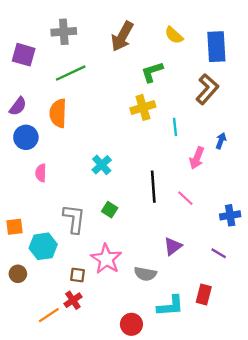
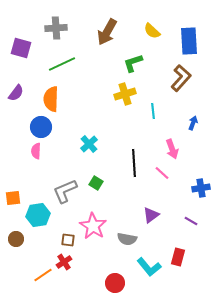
blue circle: (26, 137) -> (41, 127), moved
pink arrow: (197, 158) -> (172, 149), moved, turned -42
gray L-shape: (74, 219) -> (65, 191), turned -120
cyan L-shape: (170, 306) -> (149, 267), turned 55

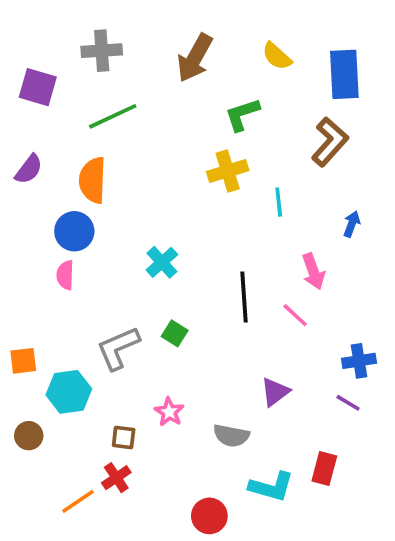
blue cross: (201, 188) -> (359, 361), moved
pink star: (93, 226) -> (169, 412), size x0.6
cyan L-shape: (149, 267) -> (271, 487), turned -35

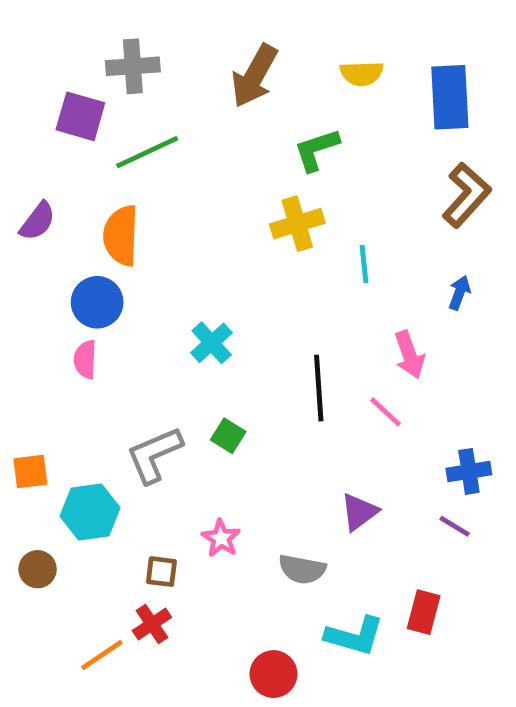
yellow semicircle: (277, 56) -> (362, 73), turned -44
purple square: (38, 87) -> (80, 116), moved
brown L-shape: (330, 142) -> (467, 195), moved

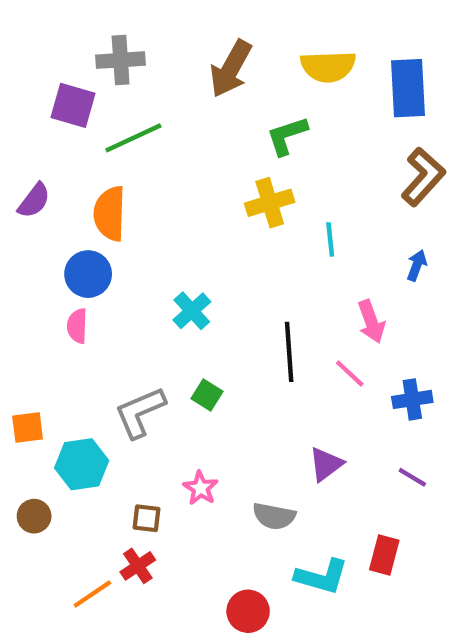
yellow semicircle: (362, 73) -> (328, 67), size x1.4
blue cross: (469, 471) -> (412, 399), moved

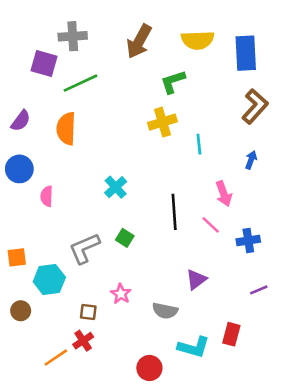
blue circle: (88, 274) -> (19, 169), moved
purple line: (412, 477) -> (259, 290), moved, turned -54

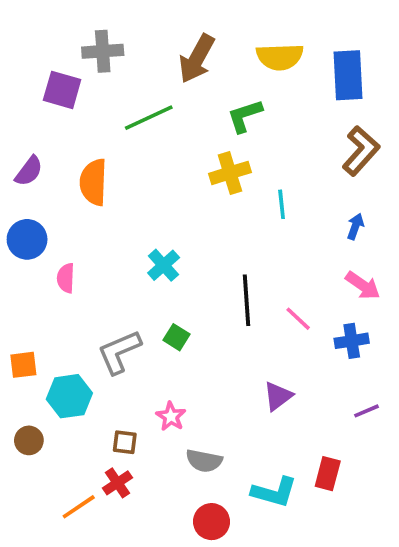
green line: (80, 83) -> (149, 118), moved
pink arrow: (224, 194) -> (363, 285), moved, turned -35
gray semicircle: (165, 311) -> (204, 461), moved

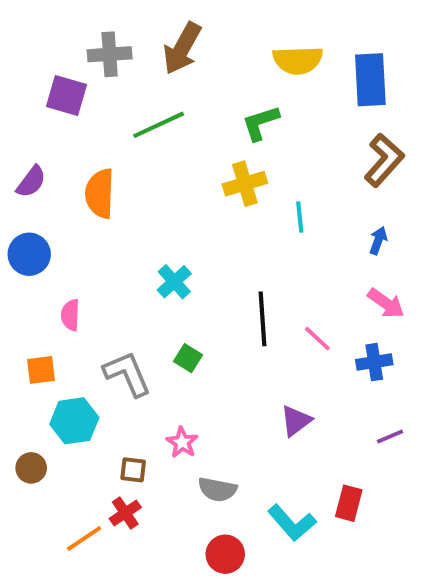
brown arrow: (197, 59) -> (182, 48), moved
pink semicircle: (66, 278) -> (70, 315), moved
gray L-shape: (119, 352) -> (127, 374), turned 90
orange square: (23, 365) -> (41, 370), moved
cyan L-shape: (274, 492) -> (292, 523), turned 33

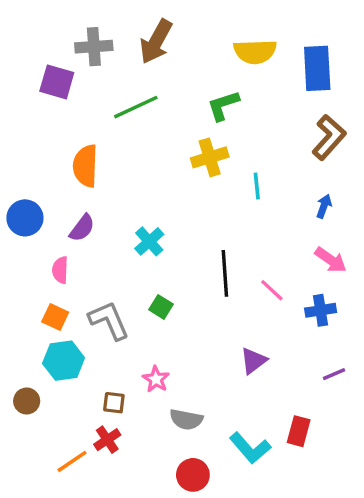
purple semicircle: (31, 182) -> (82, 228), moved
orange square: (41, 370) -> (55, 317), moved, turned 32

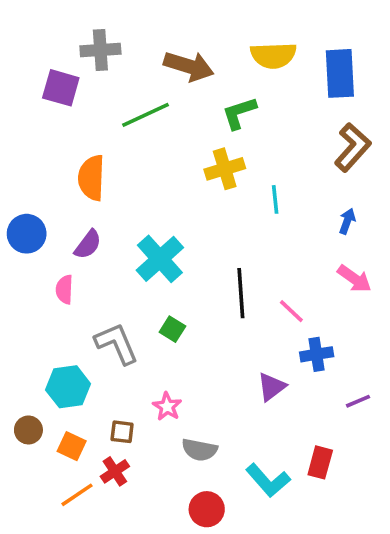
brown arrow: (156, 42) -> (189, 66), moved, turned -102
cyan cross: (149, 241) -> (160, 259), size x1.5
blue cross: (321, 310) -> (317, 354), moved
orange square: (55, 317) -> (72, 446), moved

